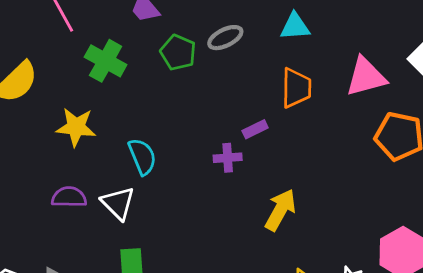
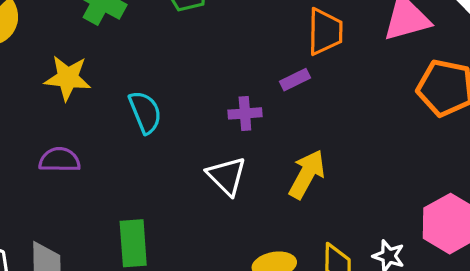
purple rectangle: (255, 129) -> (295, 80), moved
white triangle: (118, 203) -> (227, 176), moved

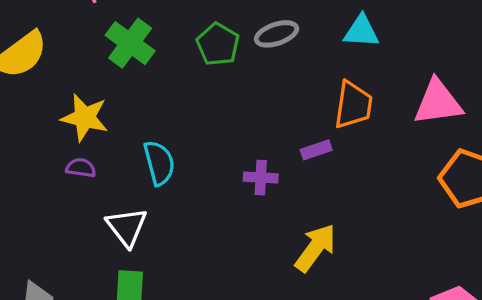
purple semicircle: (60, 160) -> (81, 168), moved, size x0.7
white triangle: (227, 176) -> (127, 227), moved

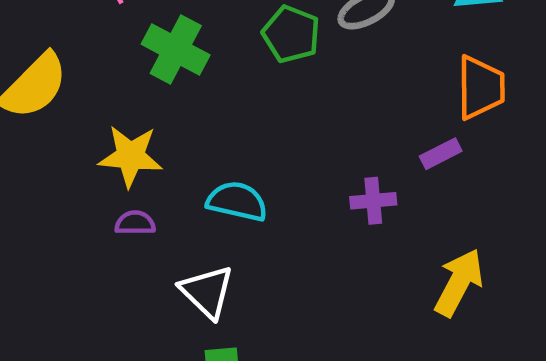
cyan semicircle: (159, 163) -> (237, 201), turned -54

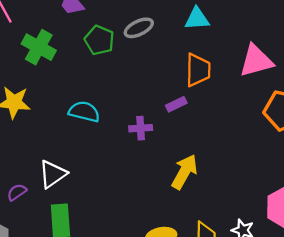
cyan semicircle: (237, 201) -> (84, 112), moved
purple semicircle: (135, 223) -> (17, 192), moved, turned -36
white triangle: (207, 292) -> (53, 174), turned 40

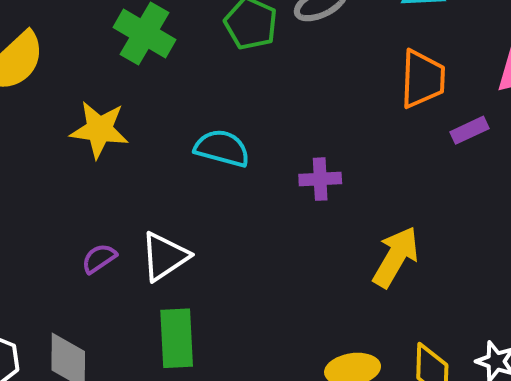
purple rectangle: (176, 104) -> (470, 130), moved
purple semicircle: (17, 192) -> (99, 258), moved

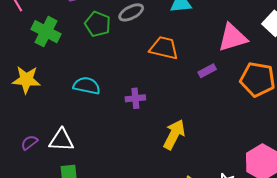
orange trapezoid: (423, 79) -> (164, 48), moved, turned -76
white triangle: (165, 256) -> (61, 140), turned 40

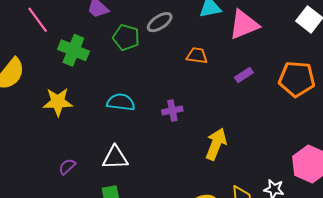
pink triangle: (233, 37) -> (244, 25), moved
orange trapezoid: (164, 48) -> (197, 56), size x0.7
white triangle: (61, 140) -> (115, 158), moved

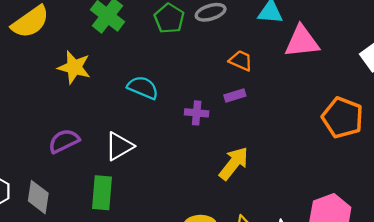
purple rectangle: (244, 75) -> (235, 96), moved
white triangle: (115, 158) -> (119, 146), turned -44
purple semicircle: (67, 167) -> (64, 141), size x1.5

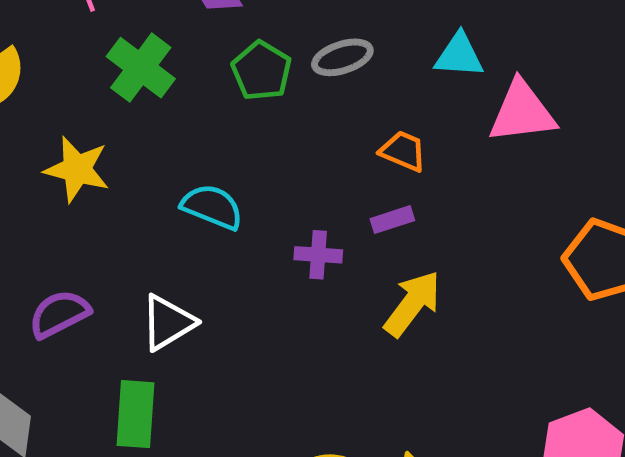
yellow arrow: (234, 163) -> (412, 304), moved

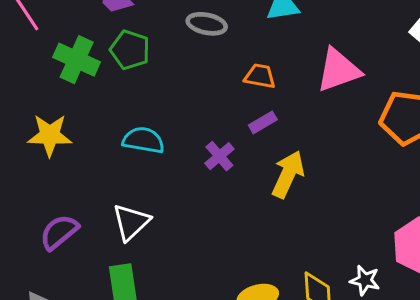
gray ellipse: (342, 57) -> (207, 24), turned 42
green pentagon: (262, 71) -> (130, 50), moved
pink triangle: (522, 112) -> (338, 70), moved
purple cross: (318, 255) -> (219, 156), turned -32

